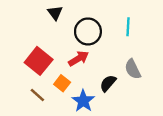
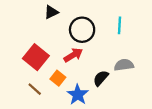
black triangle: (55, 13) -> (51, 12), turned 40
gray semicircle: (133, 69) -> (124, 65), turned 108

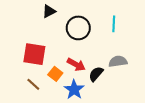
red arrow: (73, 55) -> (76, 65), moved, turned 60
red square: (36, 57) -> (34, 54), turned -30

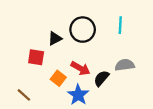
black triangle: (49, 11) -> (55, 38), moved
red square: (34, 54) -> (36, 57), size x0.7
brown line: (33, 84) -> (24, 95), moved

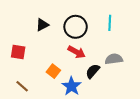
black triangle: (55, 38) -> (42, 25), moved
red square: (36, 57) -> (18, 52), moved
red arrow: (80, 68) -> (77, 52), moved

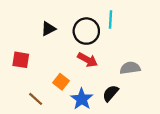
cyan line: (110, 23) -> (111, 20), moved
black semicircle: (93, 71) -> (111, 93), moved
brown line: (22, 86) -> (36, 99), moved

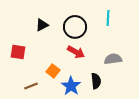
cyan line: (111, 20) -> (108, 18), moved
black semicircle: (111, 93) -> (96, 81), turned 133
brown line: (36, 99) -> (31, 86), turned -64

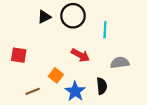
cyan line: (108, 18) -> (105, 30), moved
black triangle: (42, 25) -> (44, 17), moved
black circle: (75, 27) -> (73, 16), moved

